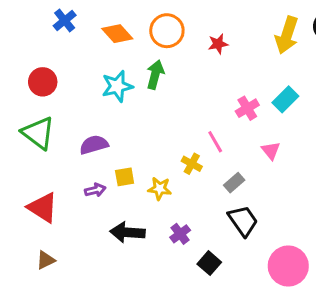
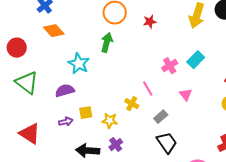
orange diamond: (117, 34) -> (54, 31), moved
red circle: (43, 82) -> (17, 48), moved
cyan star: (117, 86) -> (79, 64), moved, turned -30
purple cross: (180, 234) -> (116, 145), moved

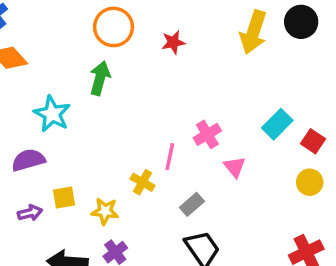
cyan rectangle: (196, 60) -> (277, 124), moved
pink cross: (170, 66) -> (207, 134), moved
pink line: (148, 89) -> (170, 157), turned 42

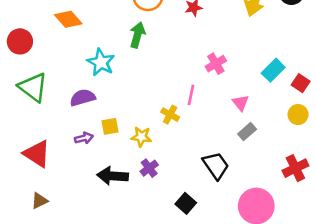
pink cross: (207, 134) -> (216, 64), moved
gray rectangle: (192, 204) -> (247, 132), moved

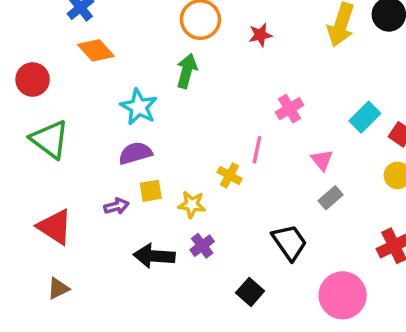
purple semicircle: (83, 98) -> (135, 153), moved

